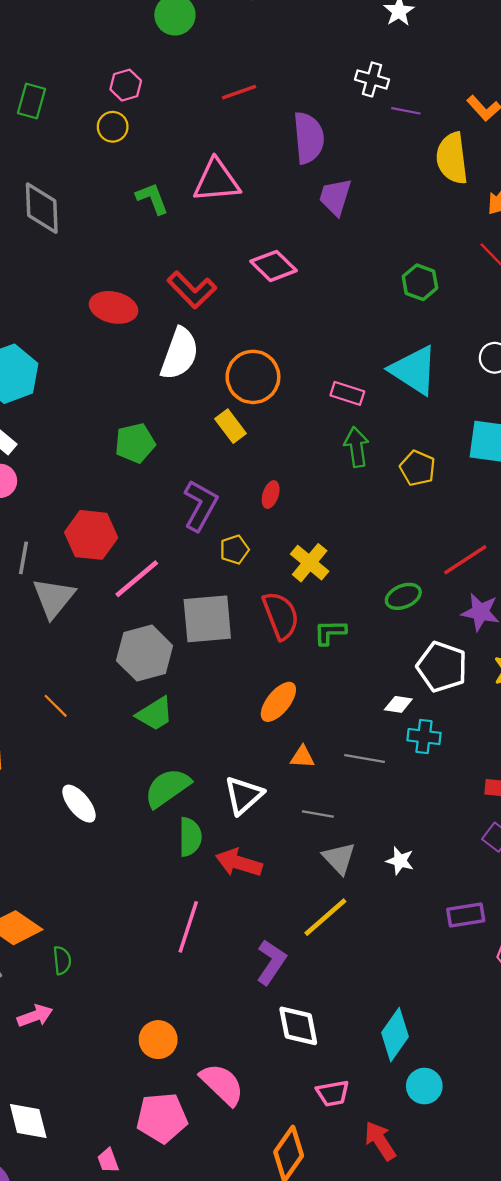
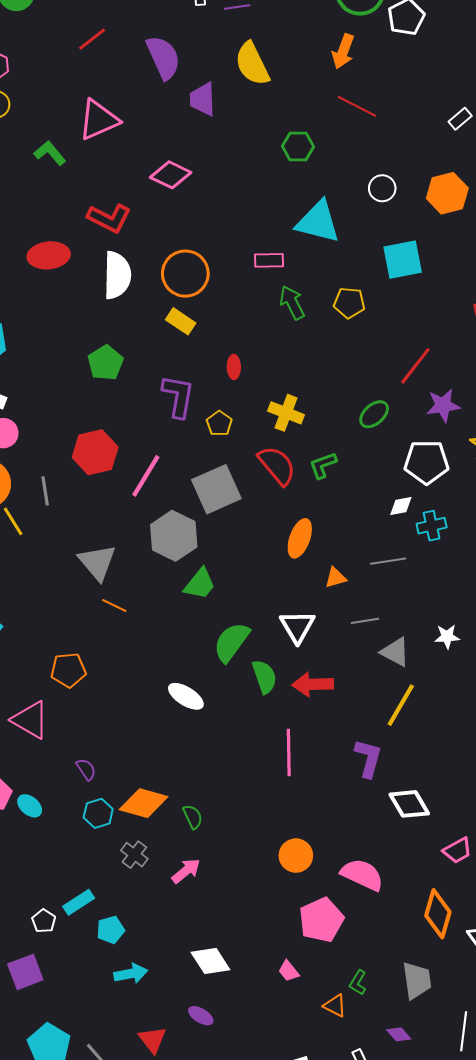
yellow semicircle: (452, 158) -> (252, 64), moved
gray triangle: (54, 598) -> (97, 562), moved
white ellipse: (79, 804) -> (186, 696), moved

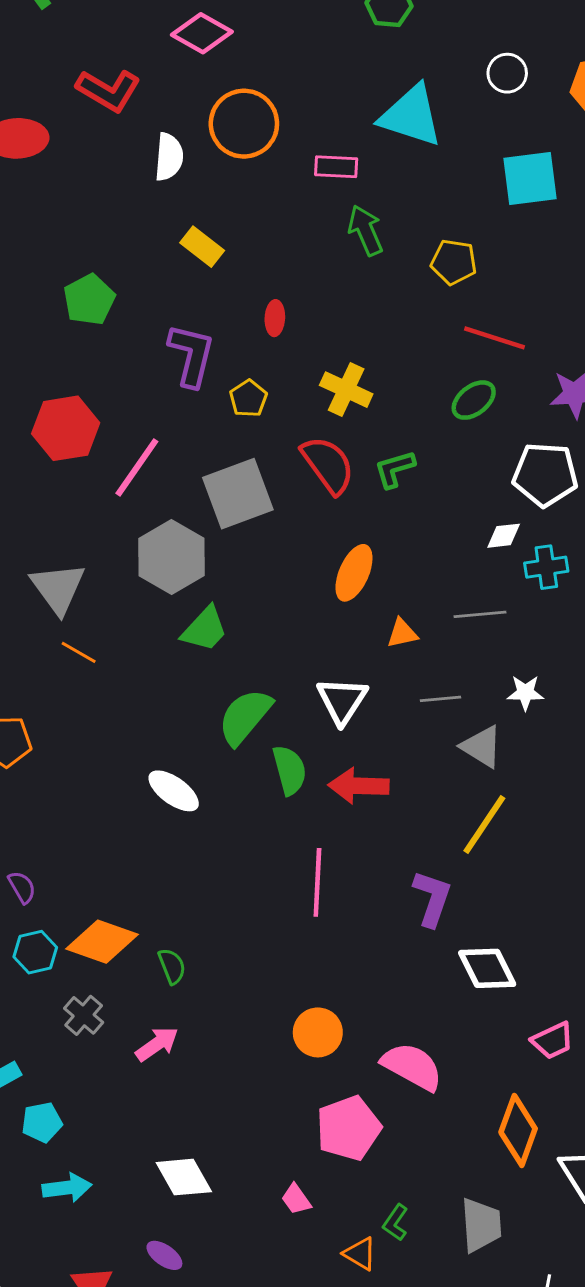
orange circle: (185, 274) -> (244, 124), moved
white semicircle: (117, 275) -> (169, 157), moved, size x0.7
yellow pentagon: (349, 303) -> (454, 262), moved
red line: (415, 366) -> (494, 338), moved, turned 66
white star: (447, 637) -> (525, 693), moved

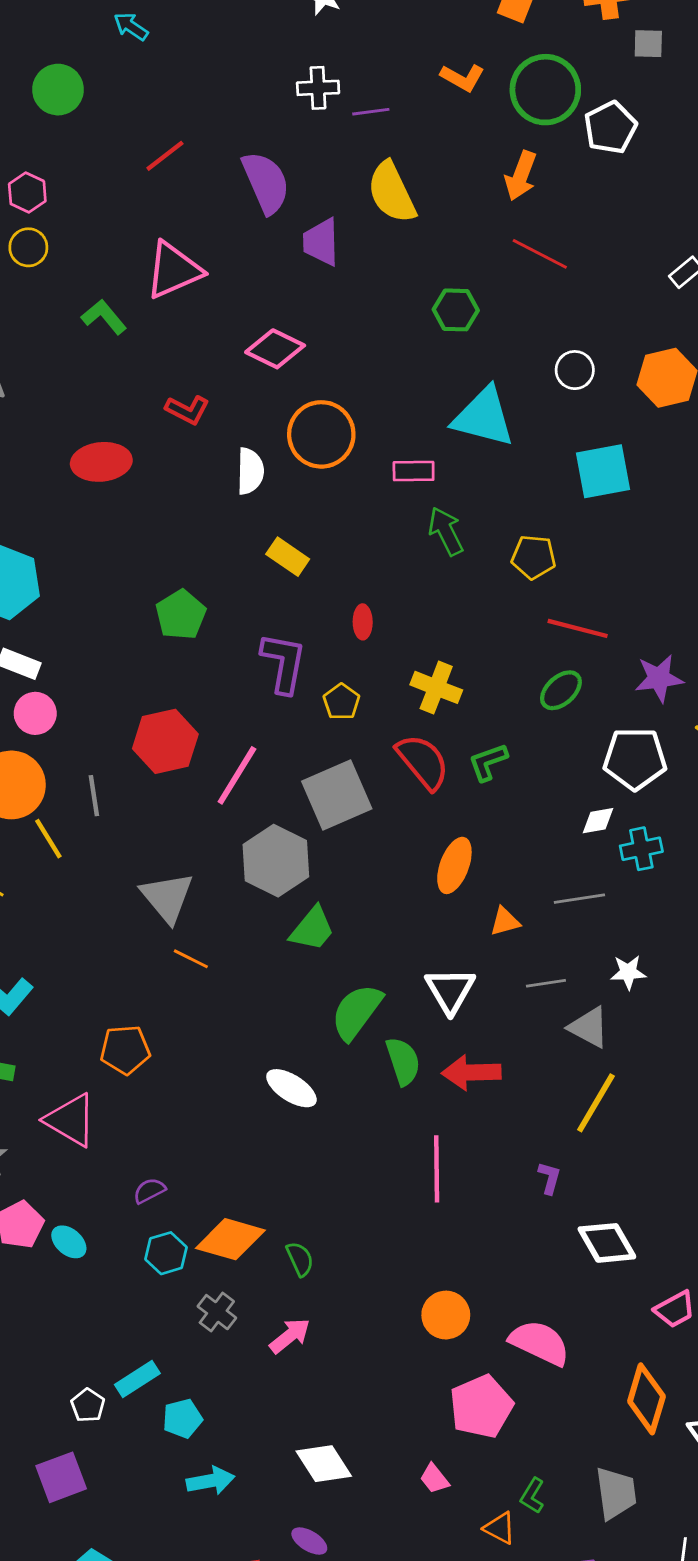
red L-shape: (108, 90) -> (187, 410), size x0.7
purple semicircle: (22, 887) -> (149, 1191), turned -84
purple L-shape: (432, 898) -> (549, 1178), size x0.6

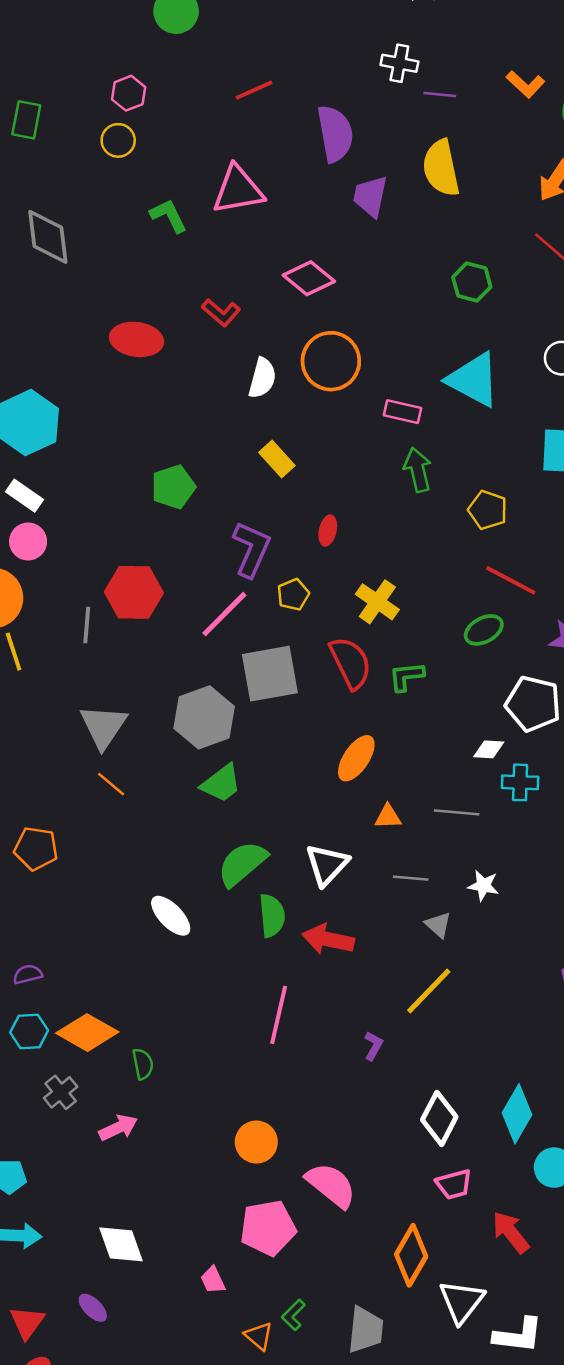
pink line: (237, 775) -> (224, 614), moved
gray line: (94, 796) -> (87, 625), moved
gray triangle: (589, 1027) -> (438, 925), size x0.7
white diamond: (607, 1243) -> (439, 1118), moved, turned 44

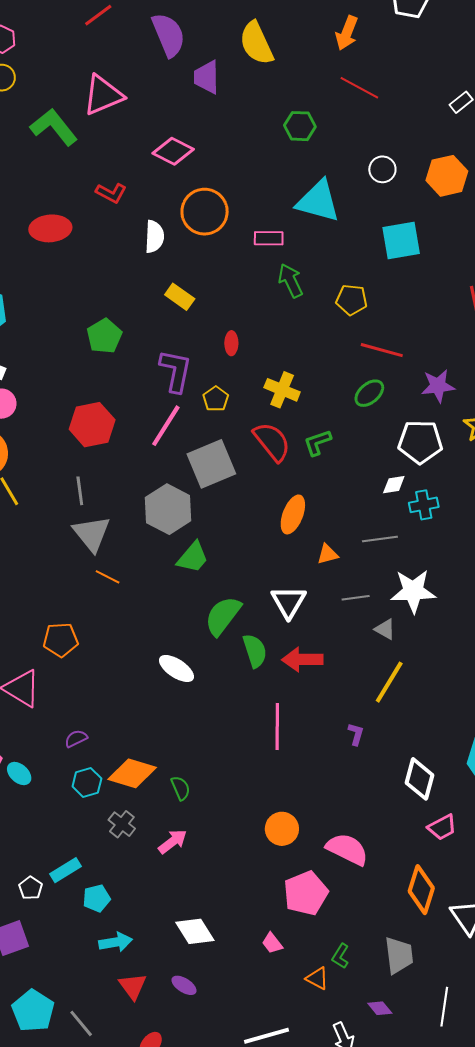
green L-shape: (169, 216) -> (54, 127), size x1.5
gray line: (87, 625) -> (80, 491), moved
white star: (483, 886) -> (413, 591), size x1.8
red triangle: (27, 1322) -> (133, 986), moved

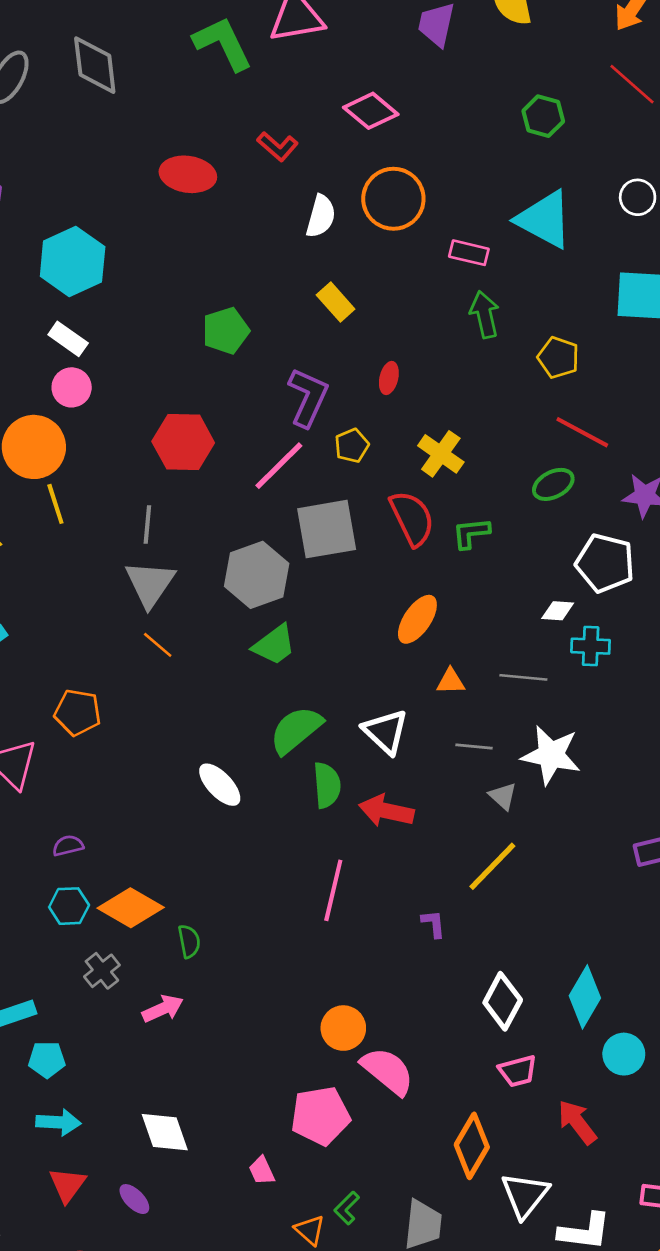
white triangle: (289, 602) -> (386, 732), turned -30
purple L-shape: (356, 734) -> (433, 924), turned -35
orange circle: (282, 829) -> (343, 1028), moved

